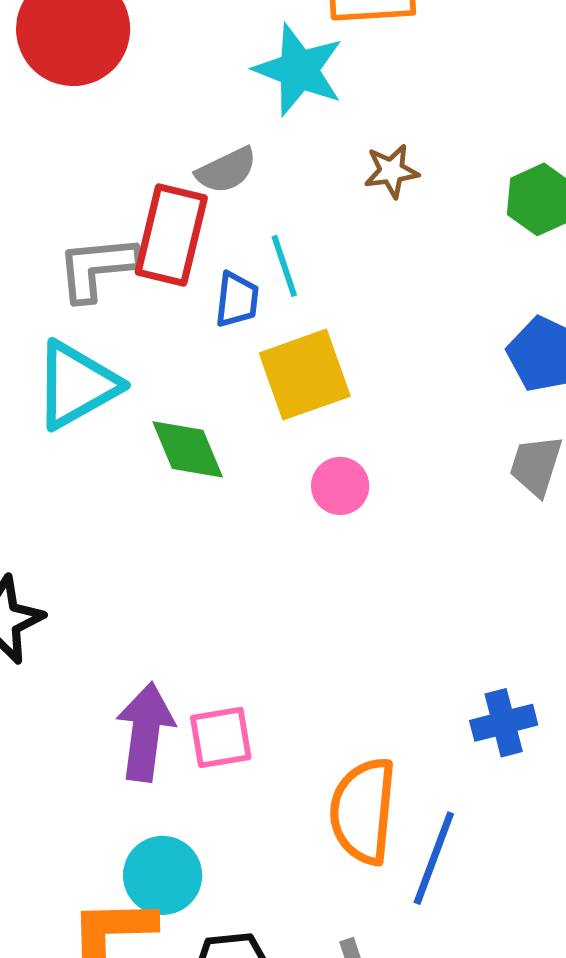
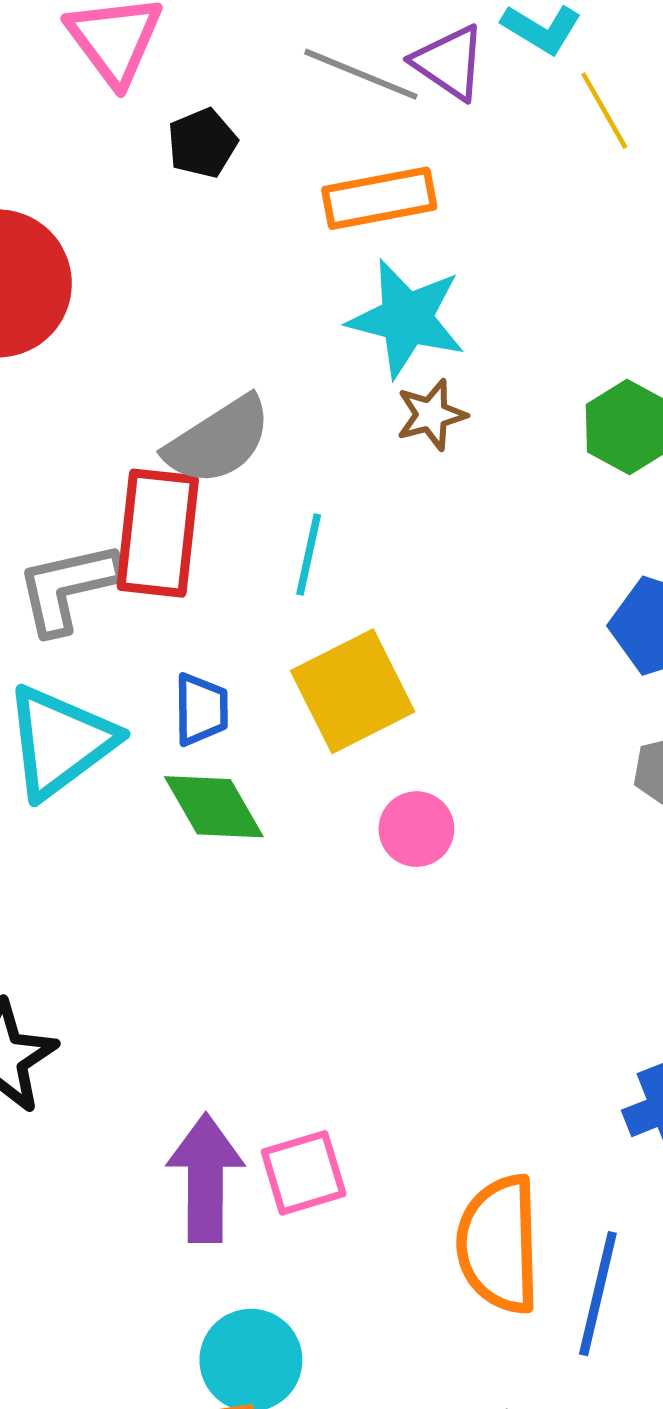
cyan star: (299, 70) -> (407, 319), moved
gray semicircle: (226, 170) -> (218, 441), size x1.4
cyan line: (284, 266) -> (309, 554), turned 38
blue trapezoid: (237, 300) -> (201, 709), moved

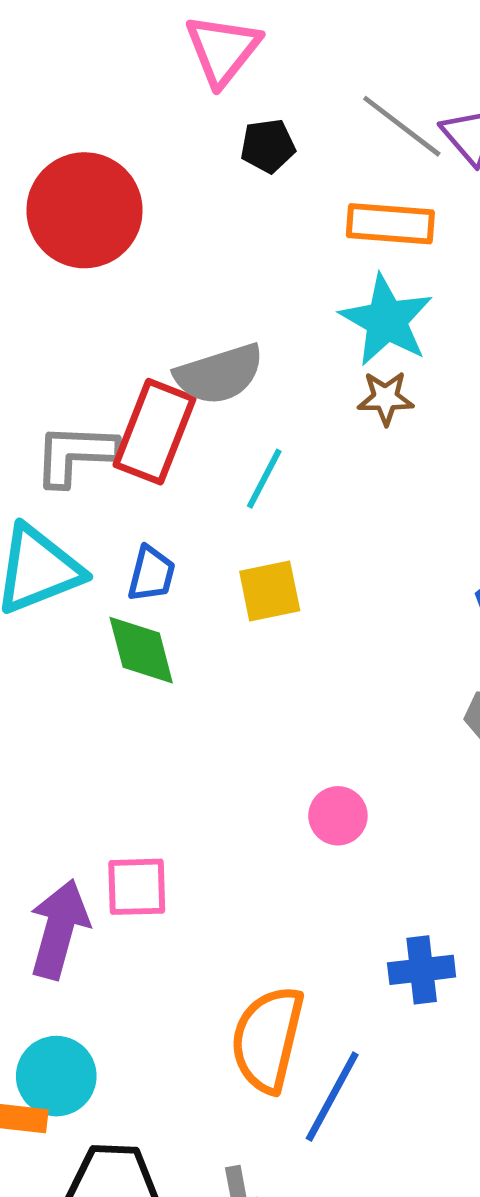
yellow square: (353, 691) -> (270, 591), size x0.7
pink circle: (416, 829) -> (338, 816), moved
pink square: (304, 1173) -> (137, 887), moved

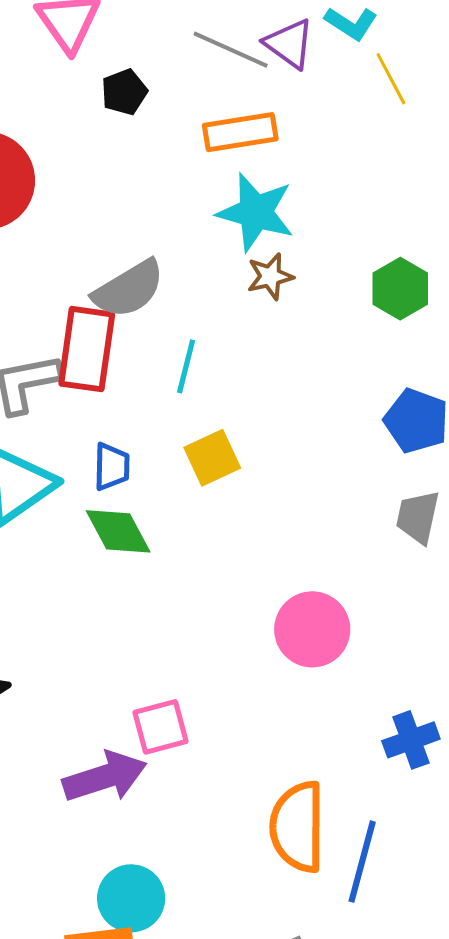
pink circle: (338, 816) -> (312, 629), size x1.5
purple arrow: (59, 929) -> (105, 777), turned 70

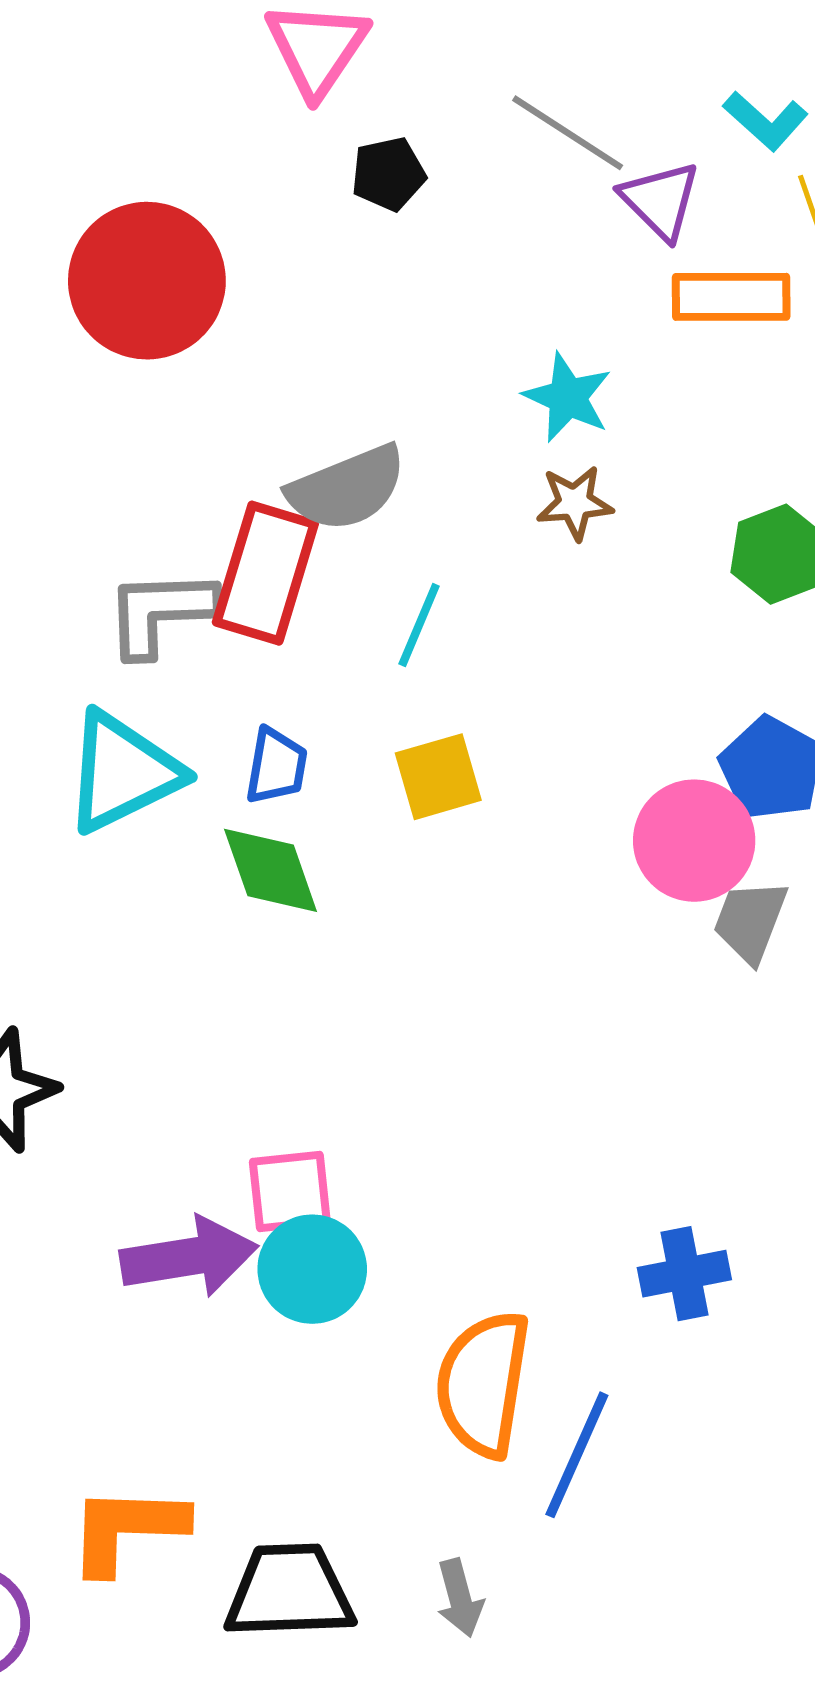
purple triangle: (289, 44) -> (660, 200), moved
orange rectangle: (240, 132) -> (731, 297), moved
cyan star: (256, 212) -> (568, 397), size x0.7
pink circle: (312, 629) -> (694, 841), moved
cyan circle: (131, 898) -> (312, 1269), moved

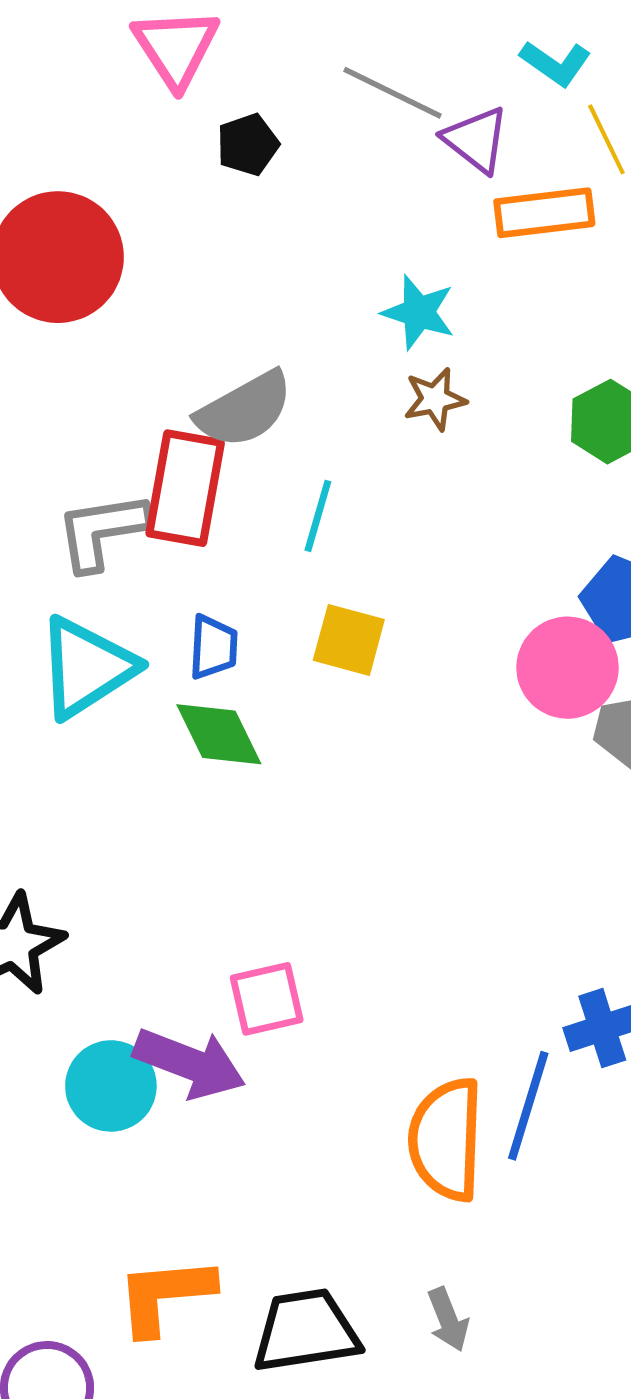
yellow square: (438, 777) -> (349, 640), turned 38
purple arrow: (189, 1257) -> (189, 1063), turned 37
cyan circle: (312, 1269) -> (111, 1086), moved
blue line: (577, 1455) -> (528, 1106), moved

